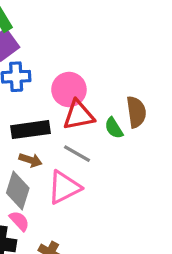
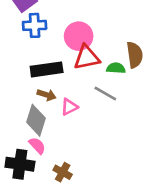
green semicircle: (114, 128) -> (116, 68), turned 126
gray line: (77, 154) -> (105, 93), moved
pink triangle: (64, 187) -> (69, 107), moved, size x0.6

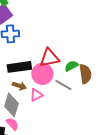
pink circle: (79, 36) -> (42, 74), moved
brown semicircle: (135, 55) -> (85, 74), moved
green semicircle: (116, 68) -> (71, 66), turned -32

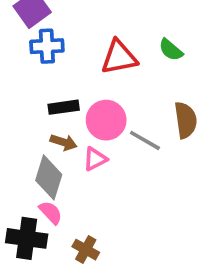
red triangle: (49, 58) -> (119, 57), moved
green semicircle: (71, 66) -> (171, 50), moved, turned -112
black rectangle: (19, 67) -> (64, 107), size x0.7

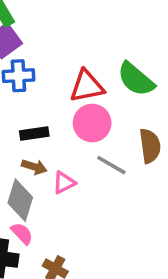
green semicircle: (171, 50) -> (136, 79), size x1.6
pink circle: (106, 120) -> (92, 123), moved

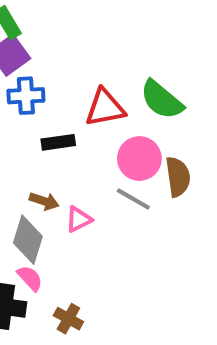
pink circle: (92, 123) -> (139, 159), moved
black rectangle: (34, 134) -> (58, 142), moved

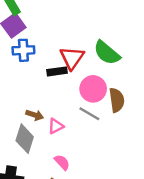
red triangle: (105, 108) -> (72, 58), turned -45
black rectangle: (58, 142) -> (57, 71), moved
pink semicircle: (30, 278) -> (62, 162), moved

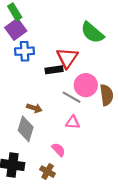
green semicircle: (107, 53) -> (92, 33), moved
gray line: (89, 114) -> (72, 97), moved
pink triangle: (56, 126) -> (73, 122), moved, turned 32

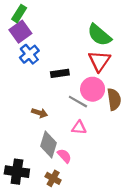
green rectangle: (15, 12) -> (19, 14), turned 63
blue cross: (25, 51) -> (29, 54), turned -36
red triangle: (67, 58) -> (99, 61), moved
gray diamond: (26, 129) -> (49, 144), moved

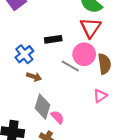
blue cross: (29, 54) -> (24, 54), moved
pink triangle: (79, 128) -> (100, 96), moved, turned -40

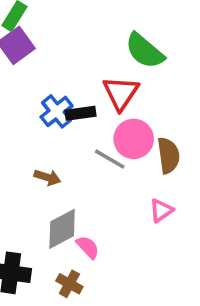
red triangle: (91, 28) -> (121, 93), moved
blue cross: (24, 54) -> (57, 111), moved
gray diamond: (43, 107) -> (62, 229), turned 45

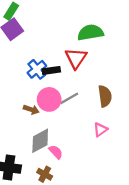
green semicircle: (145, 51) -> (90, 33), turned 130
pink circle: (134, 139) -> (49, 99), moved
gray line: (110, 159) -> (69, 98), turned -60

